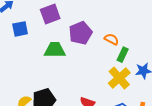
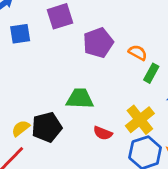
green trapezoid: (55, 50) -> (80, 99), moved
yellow cross: (119, 78) -> (140, 120), moved

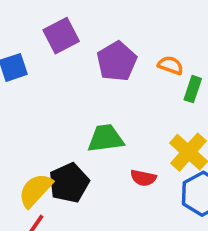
yellow semicircle: (21, 128) -> (35, 190), size x1.5

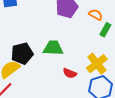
black pentagon: (69, 183) -> (22, 53), moved

